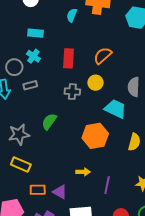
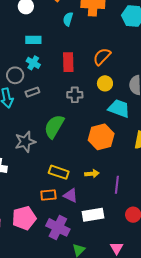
yellow circle: (95, 83) -> (105, 83), moved
green semicircle: (49, 122) -> (54, 126), size x1.4
yellow rectangle: (21, 165) -> (59, 172), moved

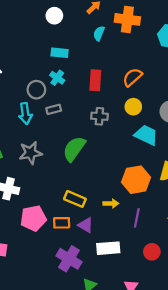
orange hexagon: (101, 137) -> (136, 180), moved
gray star: (25, 142) -> (31, 153), moved
pink pentagon: (24, 218) -> (33, 218), moved

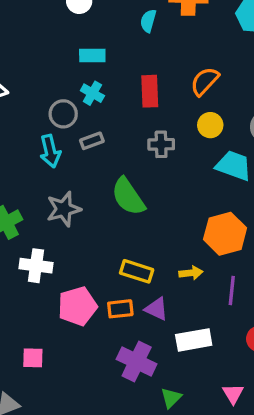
green semicircle: (74, 149) -> (128, 197), turned -64

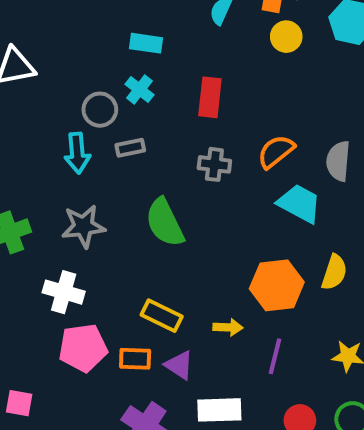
orange semicircle: (205, 81) -> (276, 152), moved
yellow circle: (210, 125) -> (286, 37), moved
white cross: (36, 266) -> (64, 292), moved

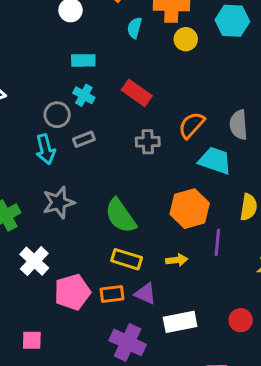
red rectangle: (210, 97) -> (137, 93), turned -52
green semicircle: (165, 223) -> (121, 216), moved
orange hexagon: (277, 285) -> (190, 209), moved
white cross: (64, 292) -> (34, 261), moved, turned 36
purple line: (275, 356) -> (217, 242), moved

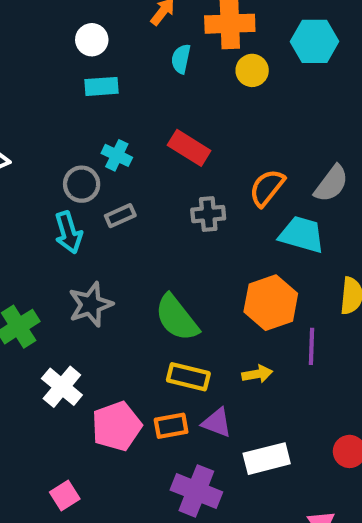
cyan rectangle: (83, 60) -> (101, 86), moved
gray semicircle: (239, 125) -> (331, 184), turned -136
pink square: (32, 340) -> (65, 495), turned -30

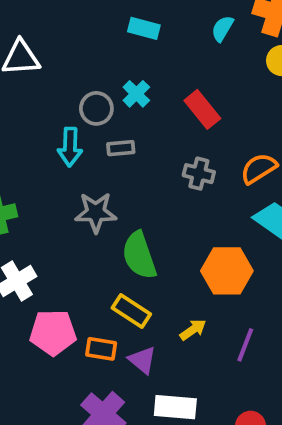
gray star: (91, 304) -> (96, 212), moved
purple line: (311, 346) -> (245, 345), moved
yellow arrow: (257, 374) -> (193, 330), turned -44

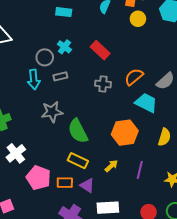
pink pentagon: (53, 333) -> (38, 178), turned 30

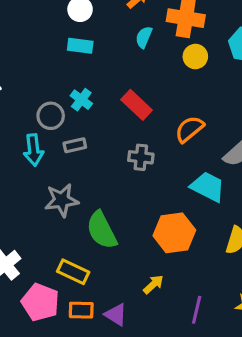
orange semicircle: (134, 77) -> (189, 129), moved
yellow rectangle: (78, 161) -> (73, 272), moved
purple line: (140, 170) -> (197, 310), moved

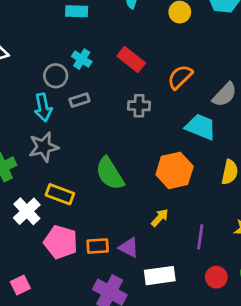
gray star: (62, 200) -> (44, 147), moved
yellow rectangle: (73, 272) -> (60, 194), moved

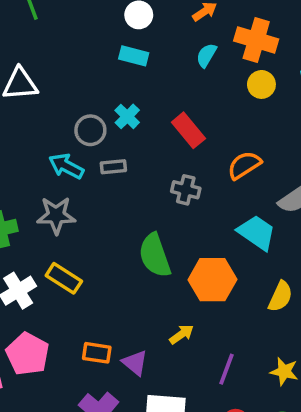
cyan arrow: (43, 107) -> (66, 166), turned 116
green semicircle: (110, 173) -> (155, 255), moved
pink pentagon: (61, 242) -> (28, 354), moved

